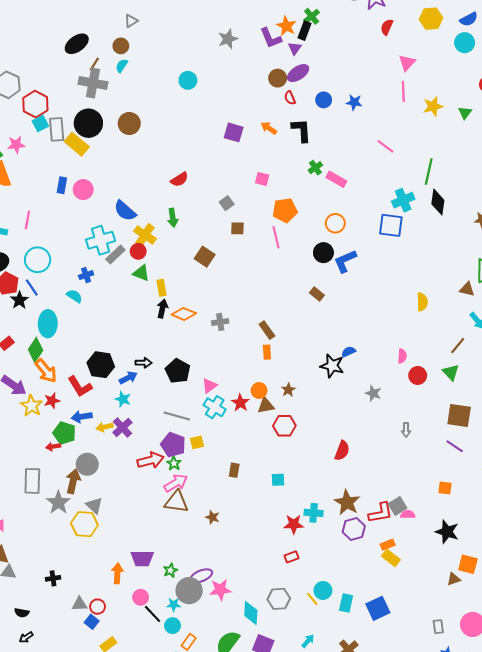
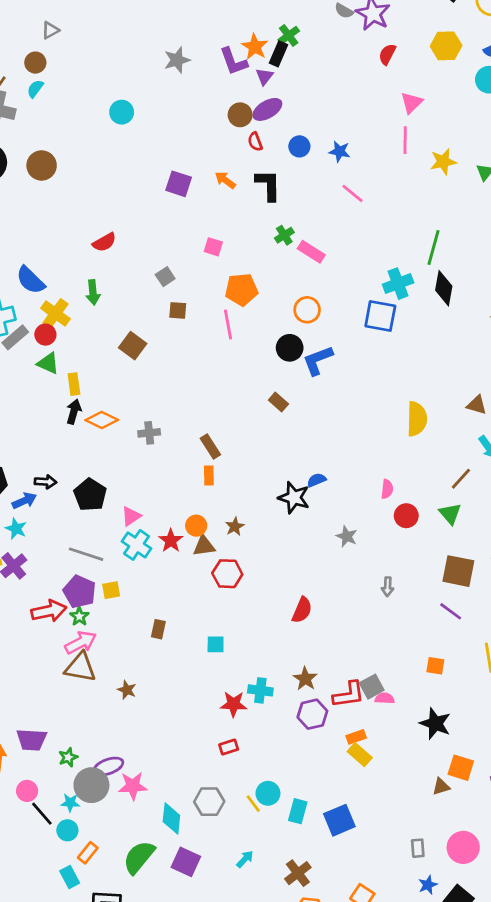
pink line: (386, 146) -> (353, 193), moved
yellow semicircle: (422, 302) -> (417, 419), size x1.4
brown star: (347, 502) -> (305, 679), size x0.7

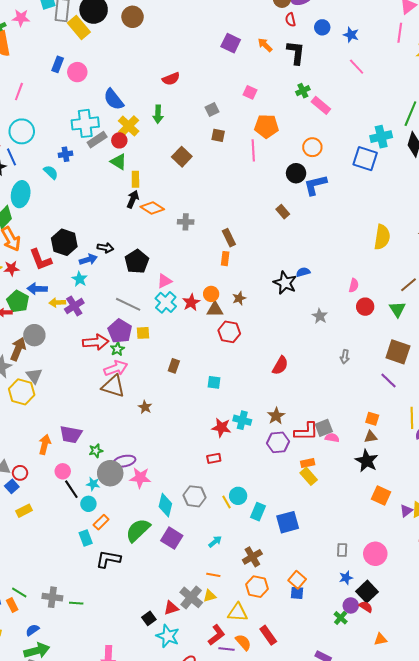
brown triangle: (441, 787) -> (371, 437), moved

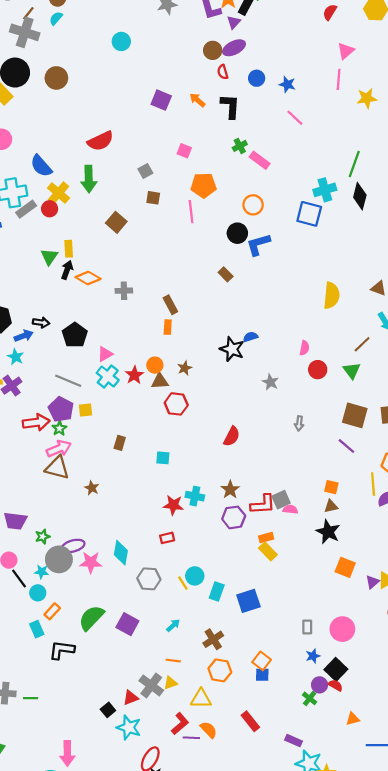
red semicircle: (171, 79) -> (100, 141), size x1.4
green arrow: (158, 114) -> (89, 179), size x1.4
green triangle: (119, 162) -> (49, 257), moved, turned 36
cyan diamond: (165, 505) -> (121, 553), moved
red rectangle: (268, 635) -> (250, 721), moved

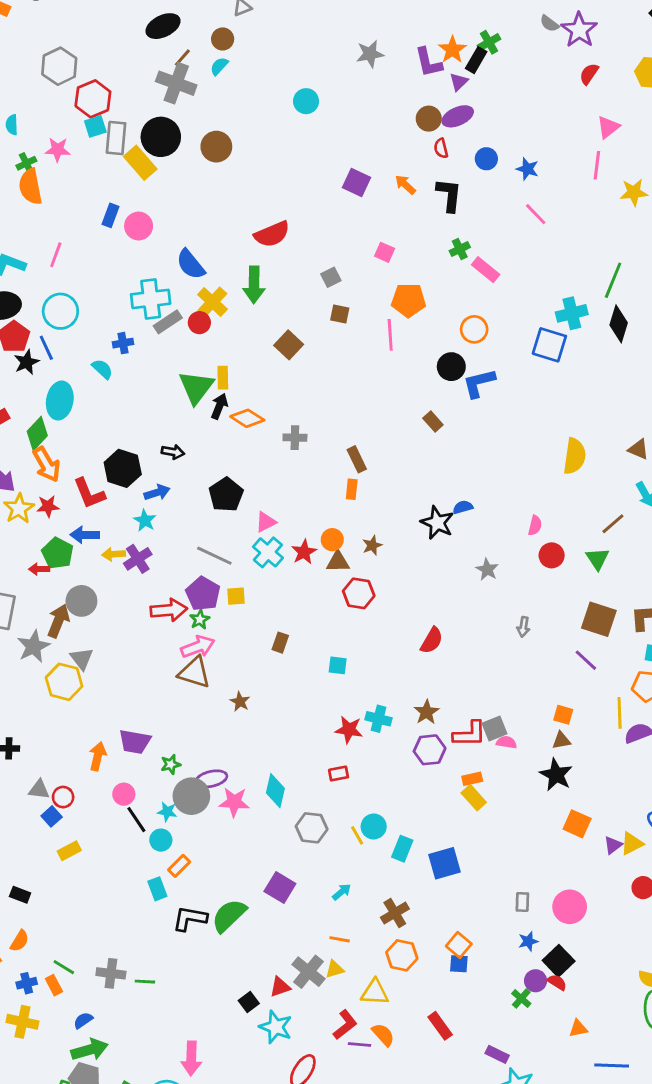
green triangle: (49, 257) -> (196, 387), size x1.5
black arrow: (41, 322) -> (173, 452), moved
green semicircle: (91, 618) -> (229, 916), moved

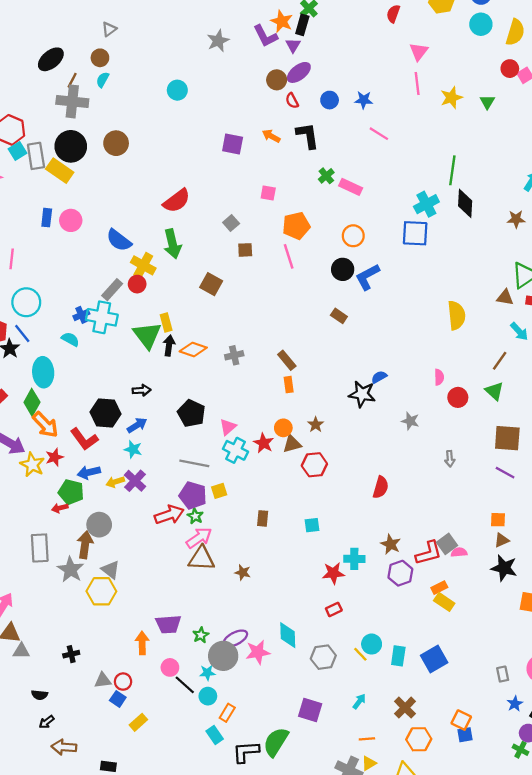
cyan cross: (151, 299) -> (102, 317), moved, turned 32

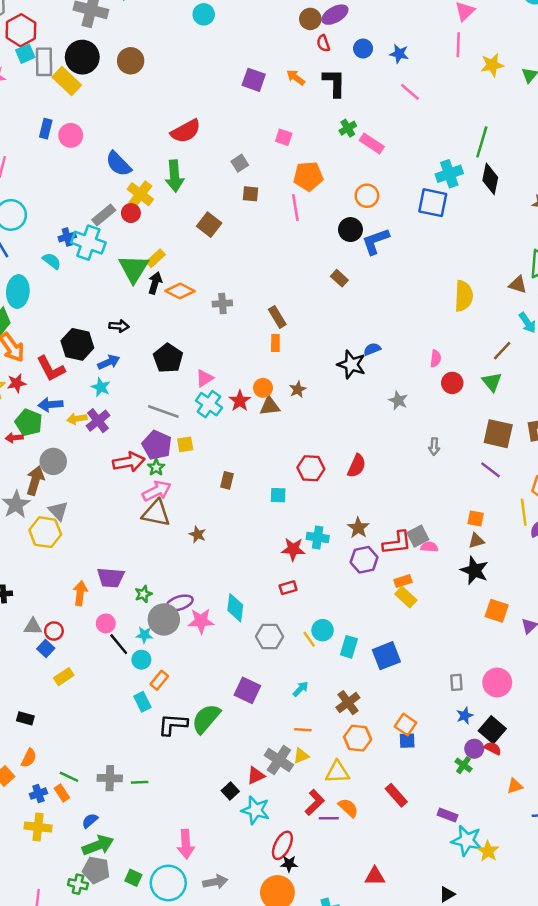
yellow rectangle: (166, 323) -> (156, 258), turned 54
red hexagon: (314, 465) -> (311, 468), moved

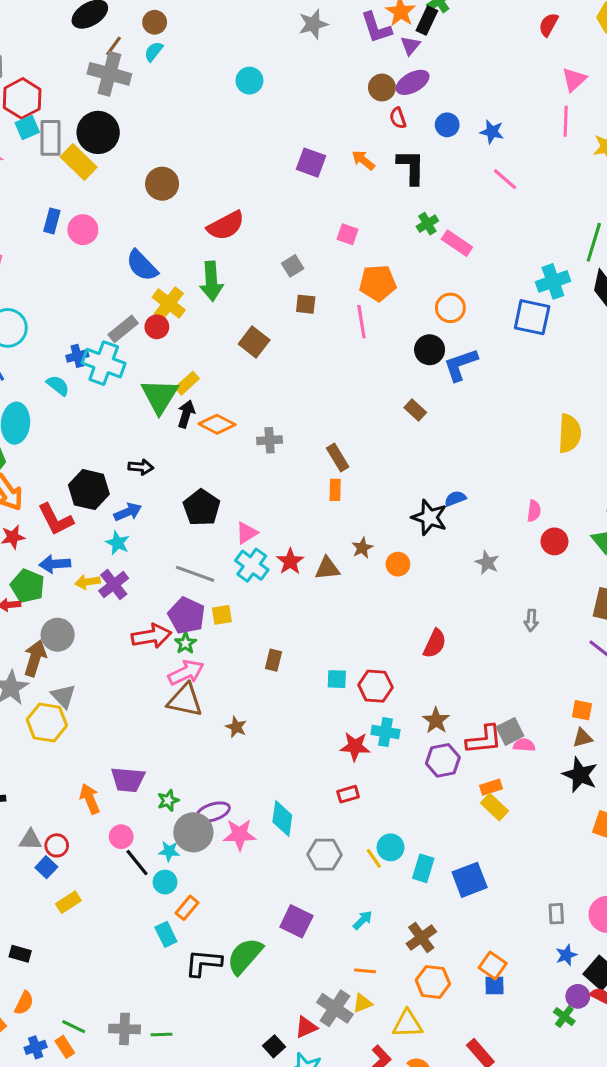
brown circle: (131, 61) -> (162, 184), moved
orange circle: (263, 388) -> (398, 564), moved
red hexagon: (311, 468) -> (375, 686), moved
orange arrow: (80, 593) -> (90, 799), turned -30

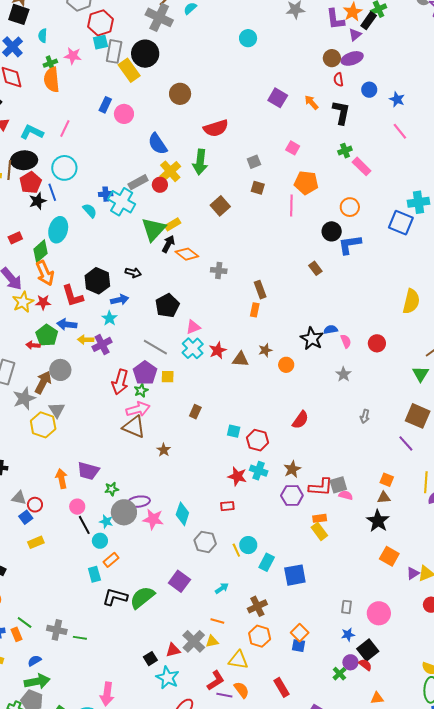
pink semicircle: (534, 511) -> (346, 341), moved, turned -40
red circle: (554, 541) -> (377, 343), moved
red arrow: (151, 636) -> (120, 382), turned 105

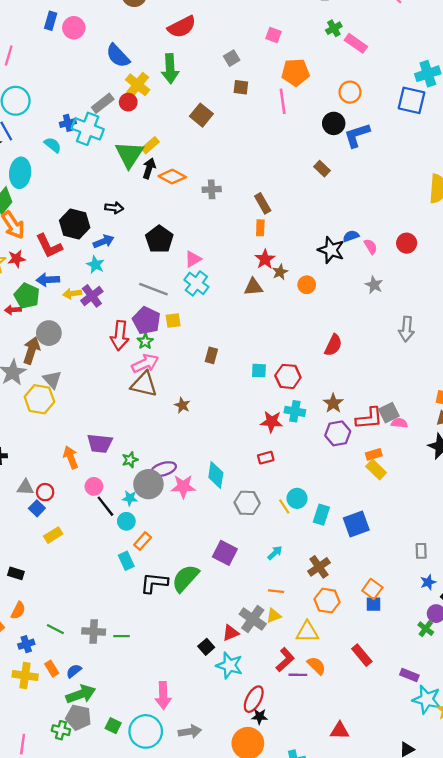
red star: (218, 350) -> (265, 259), moved
gray arrow: (365, 416) -> (406, 329), size x1.5
orange rectangle: (17, 634) -> (52, 669), moved

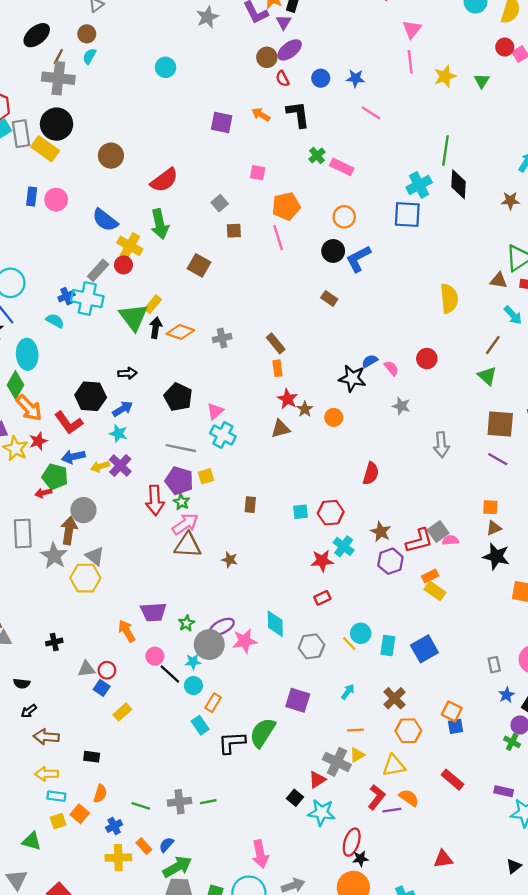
cyan cross: (295, 411) -> (344, 546), turned 36

